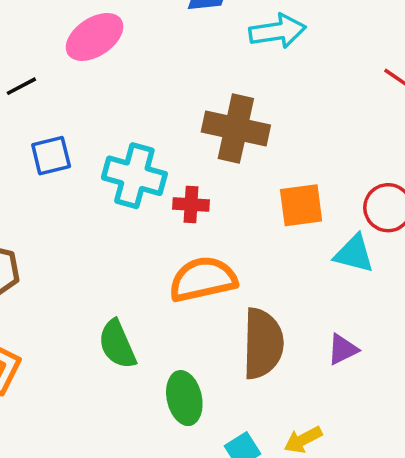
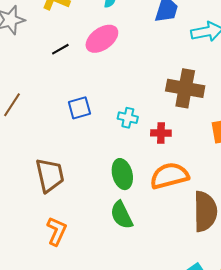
black line: (21, 86) -> (60, 49), moved
cyan cross: (134, 176) -> (128, 118), size x0.6
green ellipse: (184, 398) -> (122, 174), moved

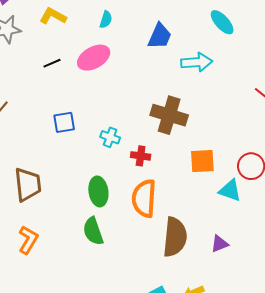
orange semicircle: (169, 176) -> (144, 198), turned -78

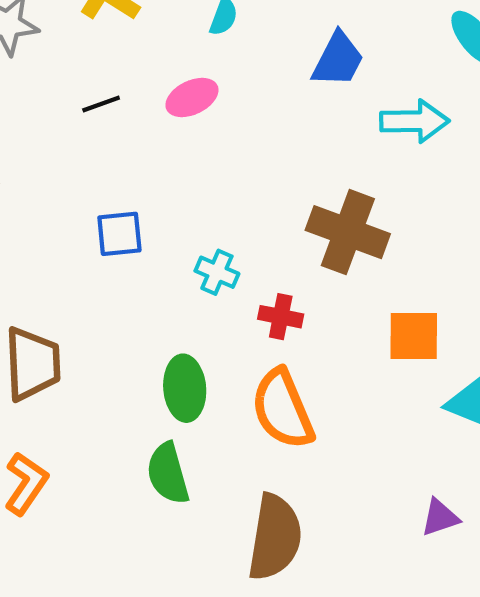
pink ellipse: (94, 58) -> (192, 98), size x0.7
orange semicircle: (144, 198) -> (283, 409), turned -30
brown semicircle: (175, 237) -> (275, 537), moved

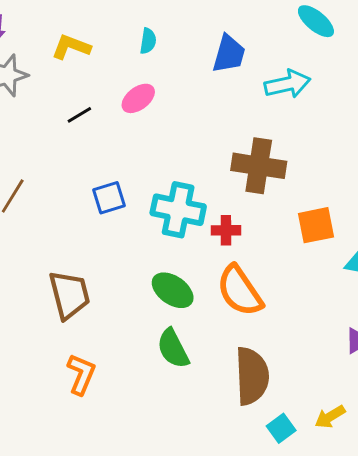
cyan cross: (217, 272) -> (178, 210), size x1.8
green ellipse: (185, 388) -> (173, 290), turned -39

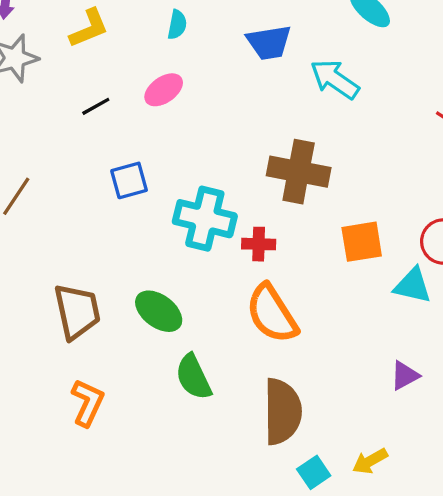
yellow L-shape: (71, 47) -> (89, 28), turned 135
blue trapezoid: (229, 54) -> (269, 42), turned 63
cyan arrow: (287, 84) -> (335, 79), turned -135
blue square: (109, 198) -> (129, 180), moved
green ellipse: (173, 290) -> (159, 311), moved

